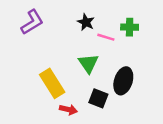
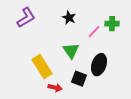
green cross: (130, 27) -> (112, 24), moved
pink line: (106, 37) -> (94, 32), moved, turned -64

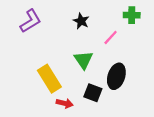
green cross: (112, 24) -> (132, 15), moved

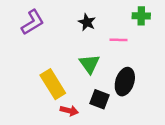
pink line: (111, 37) -> (118, 40), turned 49

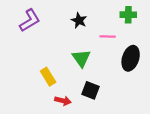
black ellipse: (125, 82) -> (131, 58), moved
yellow rectangle: (53, 84) -> (48, 77), size x0.7

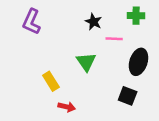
purple L-shape: (30, 20) -> (31, 22), turned 145
black star: (79, 20) -> (93, 22), moved
black square: (90, 90) -> (128, 96), moved

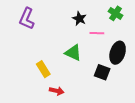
green cross: (136, 16) -> (115, 13), turned 32
green triangle: (86, 62) -> (73, 53), turned -30
black square: (128, 96) -> (102, 72), moved

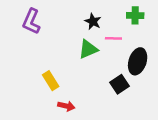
green cross: (115, 13) -> (135, 15), turned -32
green triangle: (73, 53) -> (88, 49), moved, turned -48
black square: (102, 72) -> (119, 84), turned 35

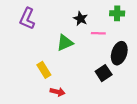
green triangle: (88, 49) -> (65, 43), moved

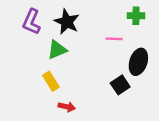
black star: (81, 19) -> (67, 22), moved, size x1.5
green triangle: (65, 43) -> (57, 50), moved

